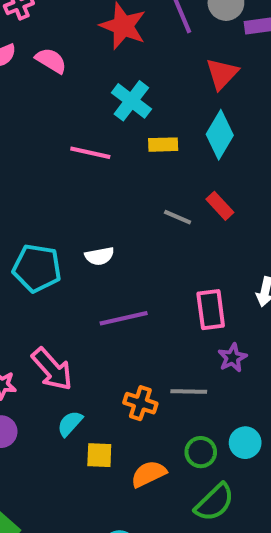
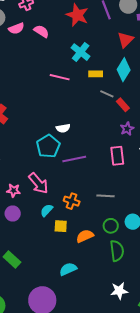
gray line: (178, 217) -> (107, 94), moved
cyan pentagon: (37, 268) -> (48, 146), moved, turned 30
purple star: (232, 358) -> (127, 129), moved
orange cross: (140, 403) -> (72, 201), moved
green semicircle: (214, 502) -> (117, 251), turned -55

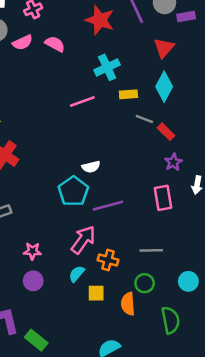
cyan cross: (81, 52) -> (107, 67), turned 30
pink line: (60, 77) -> (82, 101), turned -30
pink arrow: (38, 183) -> (83, 240), moved, turned -100
green circle: (111, 226) -> (145, 283), moved
orange semicircle: (85, 236) -> (128, 304), turned -66

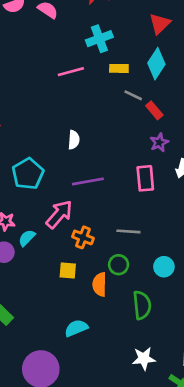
white semicircle: (91, 167) -> (74, 140), turned -78
cyan pentagon: (73, 191) -> (28, 174), moved
cyan semicircle: (77, 274) -> (27, 238), moved

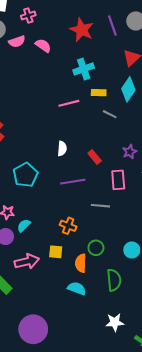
pink line: (71, 72) -> (69, 103), moved
red rectangle: (154, 110) -> (95, 157), moved
pink arrow: (59, 214) -> (27, 261), moved, turned 35
gray line: (128, 231) -> (100, 206), moved
cyan semicircle: (76, 328) -> (77, 288), moved, turned 42

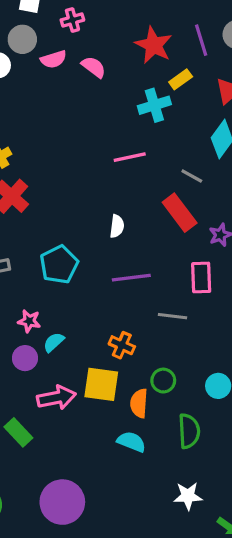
yellow rectangle: (99, 93) -> (181, 79), moved, turned -40
red rectangle: (95, 157) -> (180, 213), moved, size x1.6
yellow square: (56, 252) -> (101, 384), size x1.6

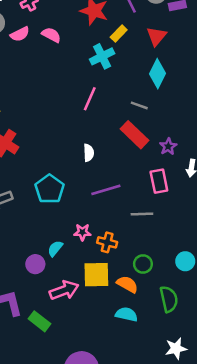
pink line: (130, 157) -> (90, 99), turned -45
pink star: (29, 321) -> (82, 232), moved
orange semicircle: (139, 403) -> (127, 284), turned 125

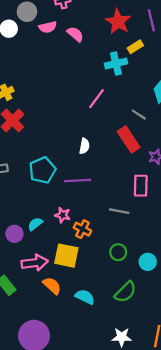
purple line: (106, 190) -> (77, 181), moved
green circle: (143, 264) -> (118, 252), moved
orange semicircle: (127, 284) -> (52, 286), moved
green semicircle: (169, 299) -> (125, 292), turned 45

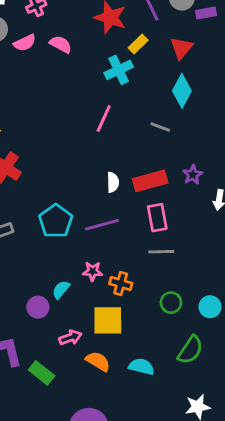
red rectangle: (129, 139) -> (150, 181), moved, turned -60
white semicircle: (84, 146) -> (113, 182), moved
pink rectangle: (141, 186) -> (157, 218), moved
pink arrow: (35, 263) -> (70, 338), size x0.7

